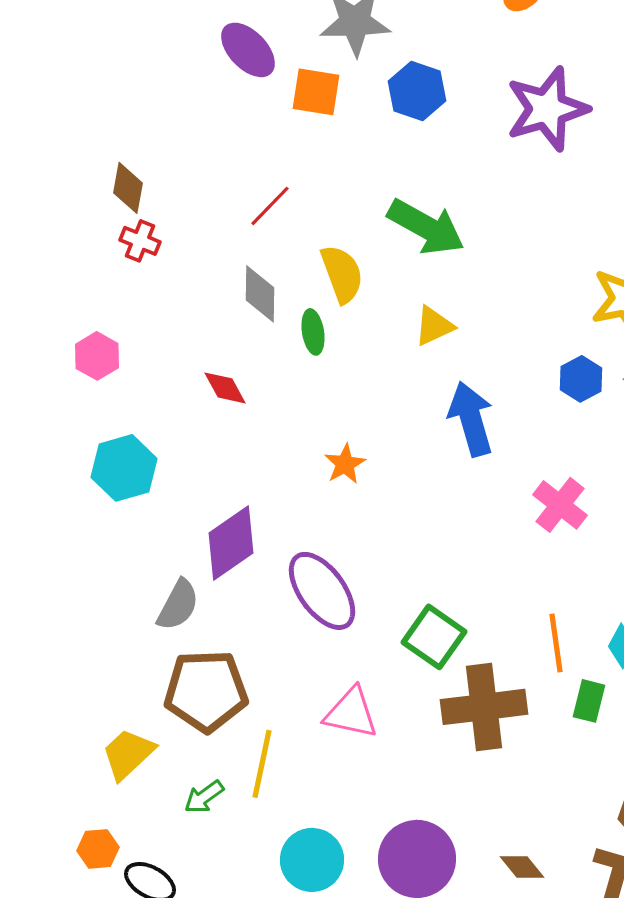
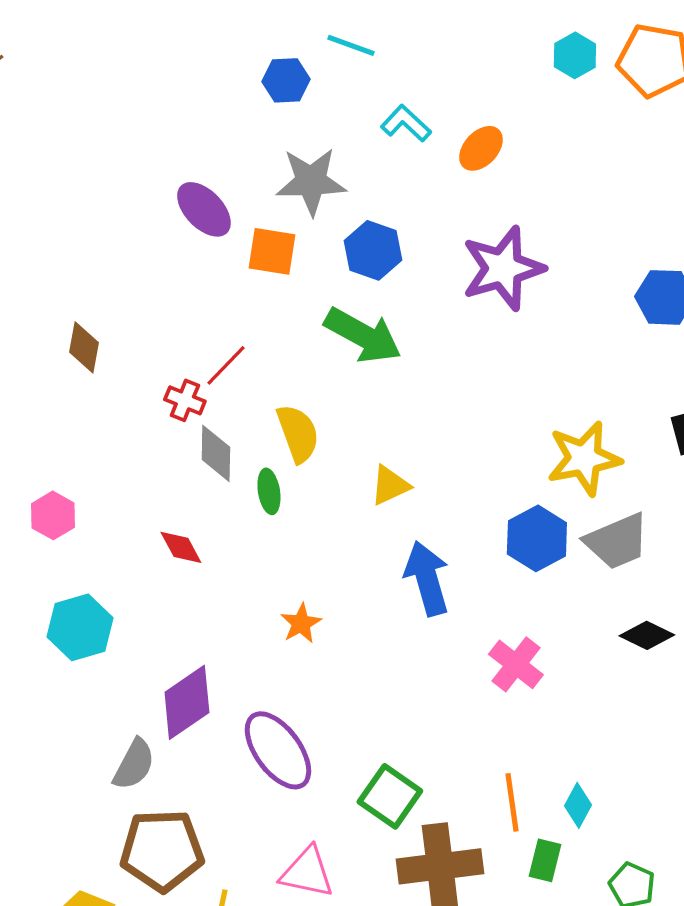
green arrow: (426, 227) -> (363, 335), moved
red cross: (140, 241) -> (185, 400), moved
blue hexagon: (581, 379) -> (537, 538), size x1.4

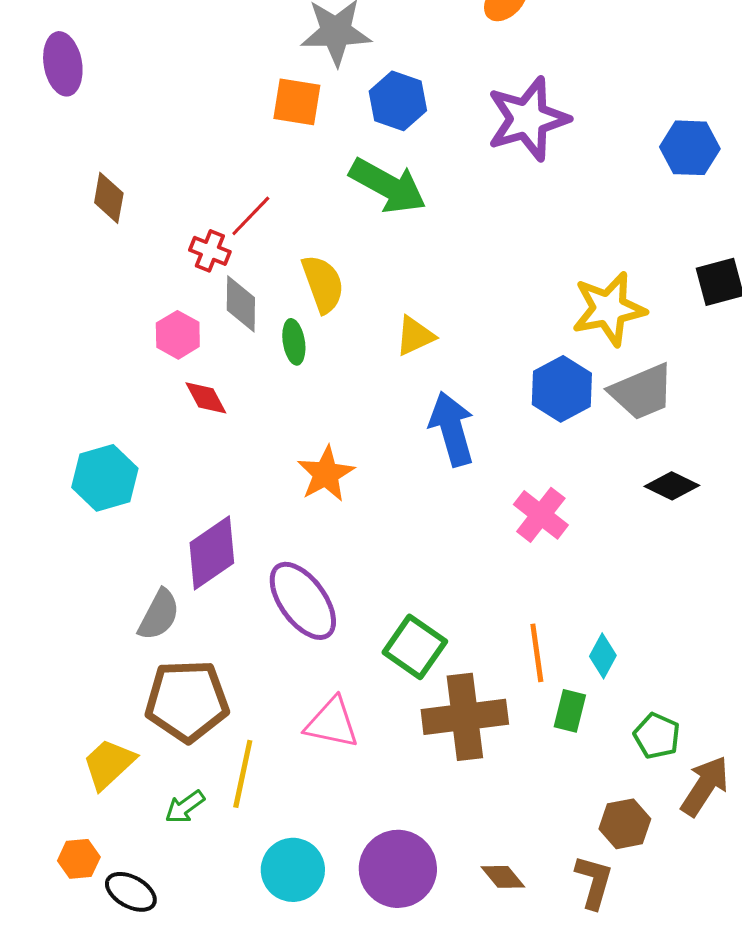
purple ellipse: (204, 209) -> (63, 64), moved, turned 34
pink hexagon: (53, 515) -> (178, 335), moved
orange star: (301, 623) -> (326, 474), size x1.4

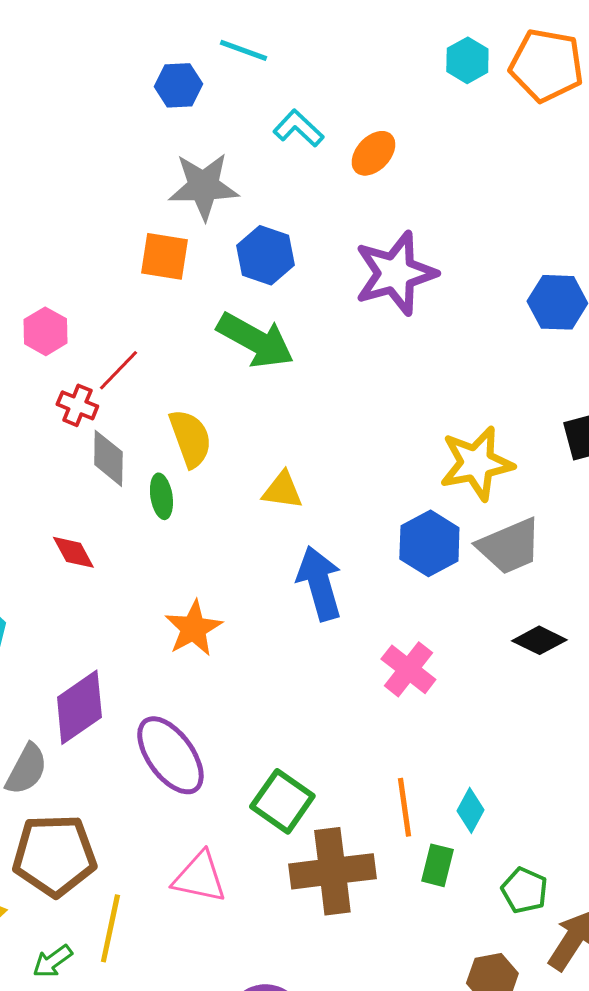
pink hexagon: (178, 335) -> (45, 331), moved
yellow triangle: (415, 336) -> (282, 490), turned 33

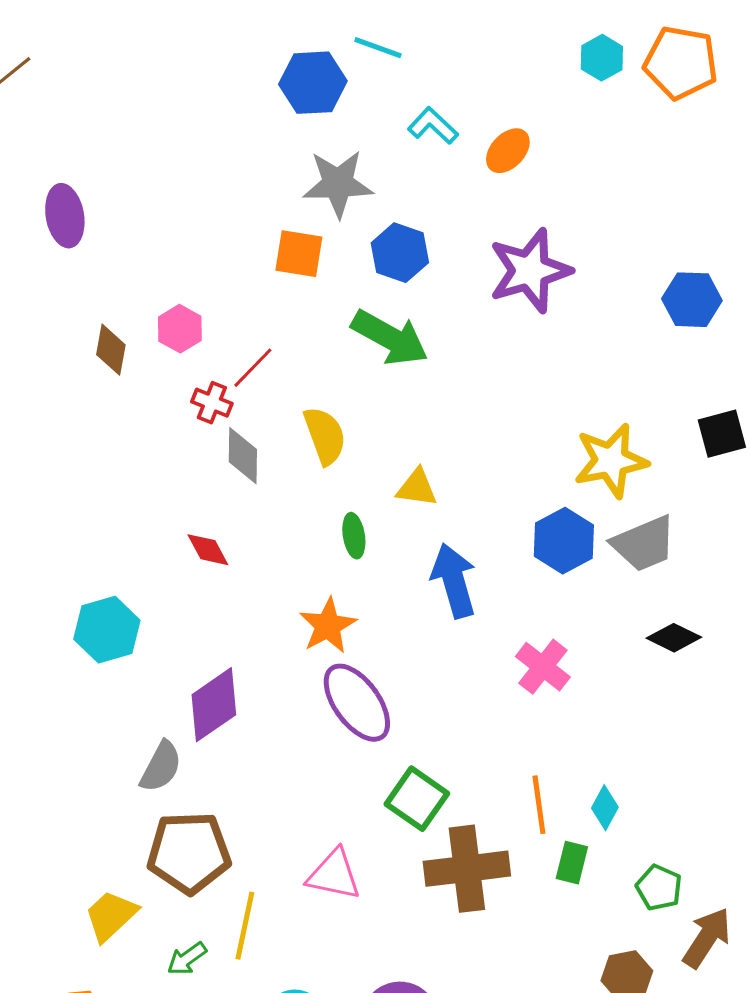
blue hexagon: (178, 85) -> (313, 83), size x1.4
green ellipse: (161, 496) -> (354, 536), moved
purple ellipse: (170, 755) -> (357, 703), moved

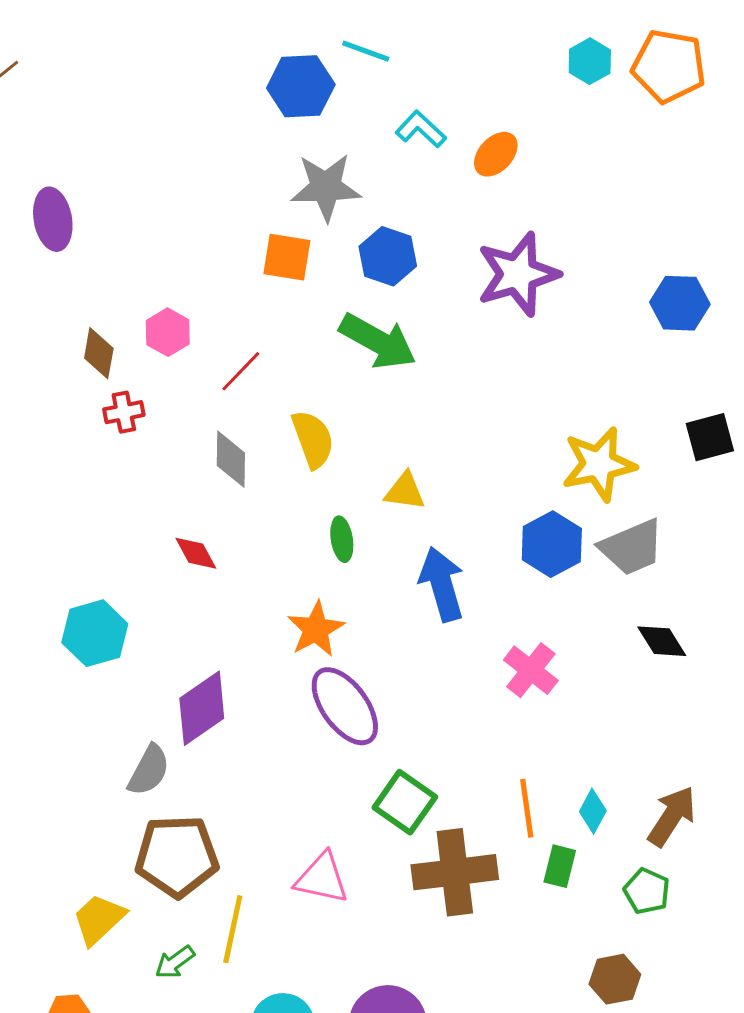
red cross: (212, 403) -> (124, 412), moved, turned -33
black diamond: (674, 638) -> (662, 641), turned 32
brown arrow: (707, 938) -> (672, 816), moved

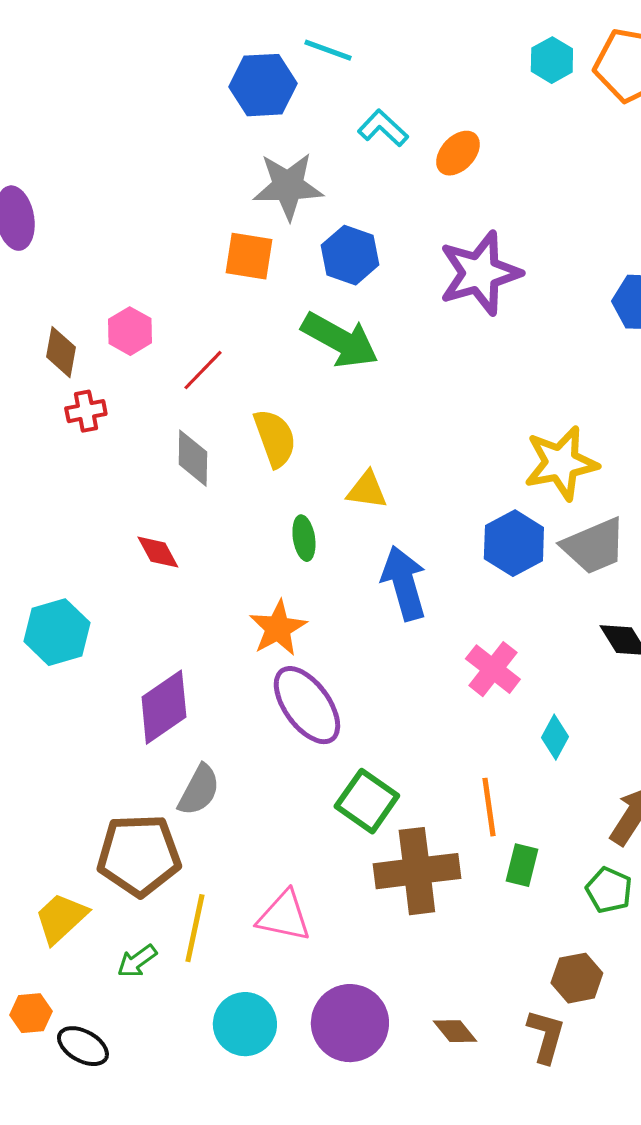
gray semicircle: (149, 770) -> (199, 790), moved
cyan diamond: (593, 811) -> (555, 737), moved
pink triangle: (322, 878) -> (284, 916), moved

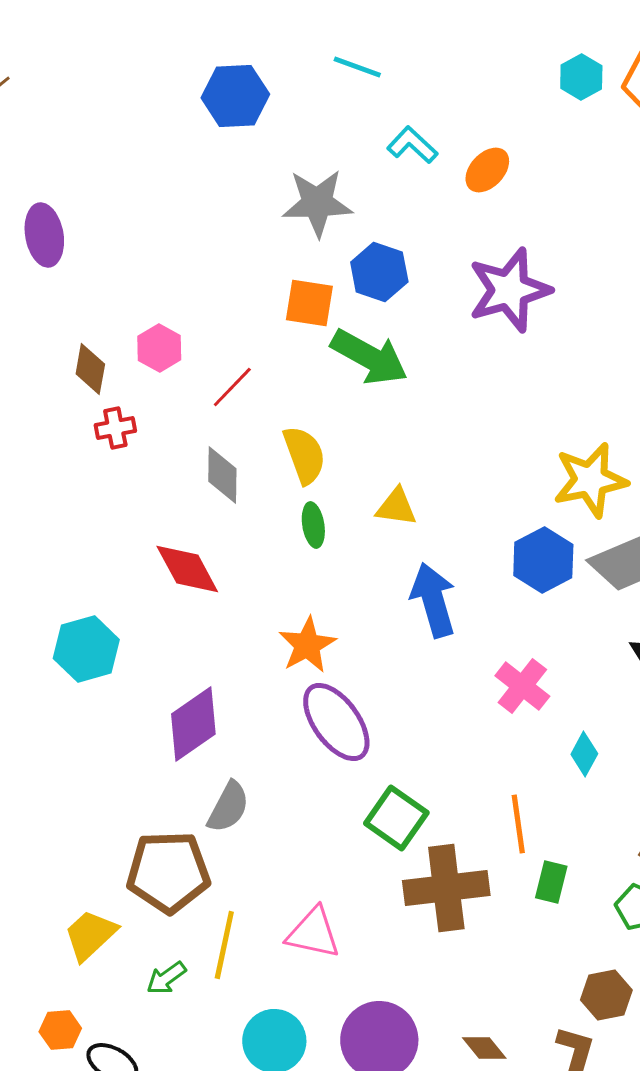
blue hexagon: (263, 85) -> (235, 96), moved
orange square: (249, 256) -> (309, 303), moved
green ellipse: (304, 538) -> (313, 525), moved
red diamond: (158, 552) -> (187, 569), size x1.5

